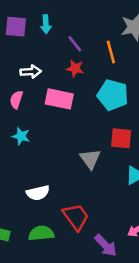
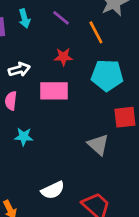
purple line: (75, 44) -> (61, 18), moved

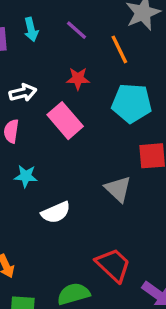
pink rectangle: (54, 91) -> (65, 121), turned 48
white semicircle: (53, 190) -> (56, 212), moved

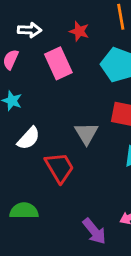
white semicircle: (56, 212) -> (29, 138), turned -40
red trapezoid: (113, 265) -> (60, 168), moved

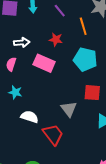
pink rectangle: (58, 63) -> (44, 63), turned -35
white semicircle: (29, 138) -> (30, 117), turned -108

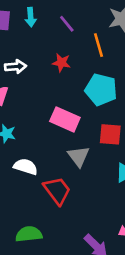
pink rectangle: (44, 63) -> (65, 119), moved

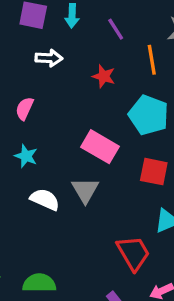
white arrow: (15, 67) -> (49, 58), moved
gray triangle: (79, 156) -> (85, 190), moved
red trapezoid: (57, 191) -> (133, 253), moved

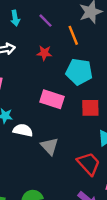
gray triangle: (85, 190) -> (50, 146), moved
white semicircle: (45, 199) -> (23, 130), moved

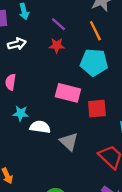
purple line: (45, 21) -> (58, 24), moved
orange line: (73, 35) -> (95, 31), moved
red square: (90, 108) -> (97, 109), moved

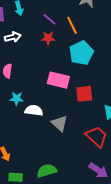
orange line: (95, 31) -> (72, 25), moved
cyan pentagon: (94, 62) -> (81, 53), turned -30

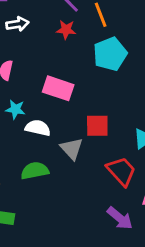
pink rectangle: (58, 80) -> (58, 88), moved
red square: (84, 94) -> (97, 126), moved
green semicircle: (47, 171) -> (35, 171), moved

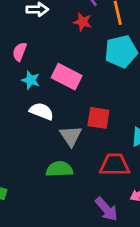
cyan star: (15, 109) -> (31, 80), moved
green semicircle: (35, 171) -> (59, 169), moved
red trapezoid: (121, 171) -> (115, 165), turned -56

